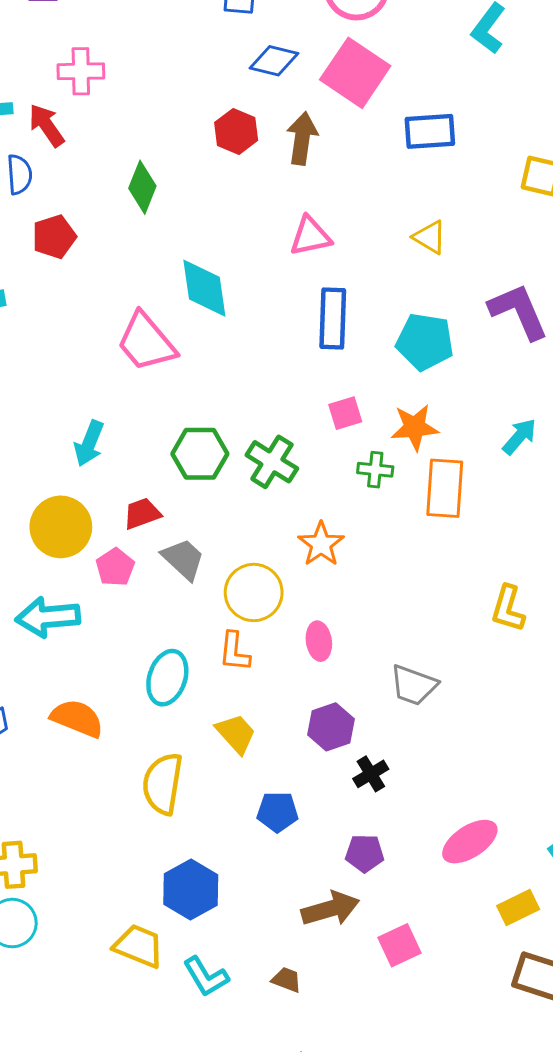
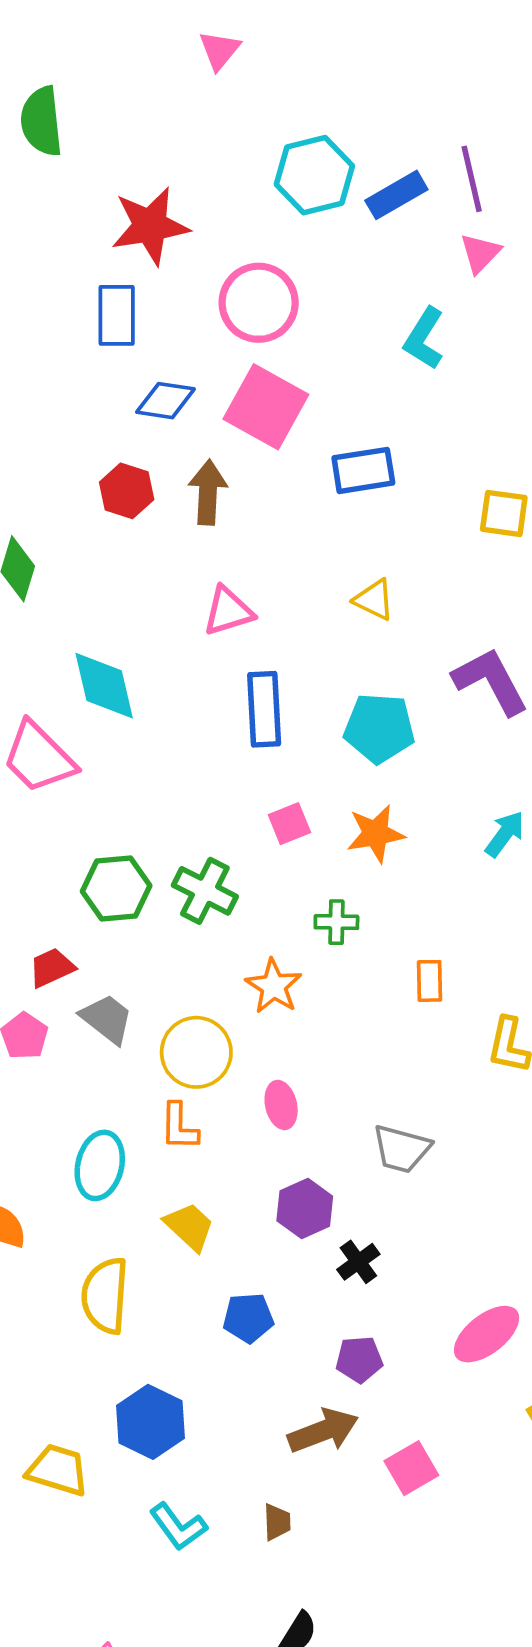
green cross: (375, 470) -> (336, 922), moved
orange rectangle: (445, 488) -> (429, 981), moved, size x0.6
yellow trapezoid: (139, 946) -> (58, 1470), moved
brown trapezoid: (287, 980) -> (277, 1522), turned 72

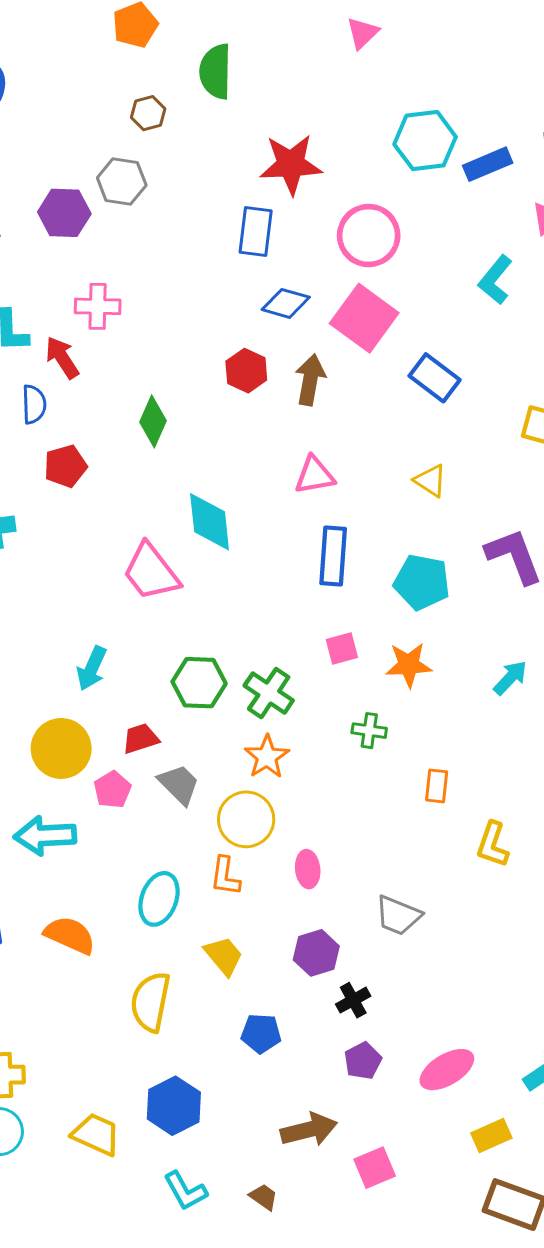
blue rectangle: (363, 470) -> (435, 378), turned 39
orange star: (274, 986) -> (267, 757), moved
purple pentagon: (359, 1359) -> (363, 1061), moved, turned -30
brown trapezoid: (277, 1522) -> (264, 1197), turned -60

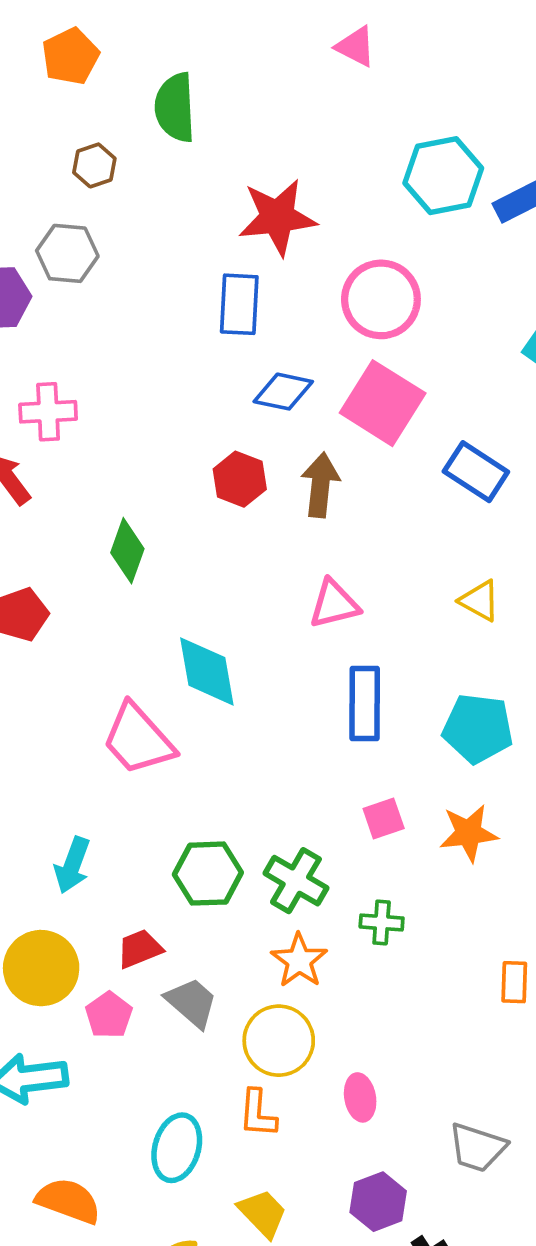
pink triangle: (363, 33) -> (356, 46), turned -45
green cross: (369, 731) -> (382, 922), moved

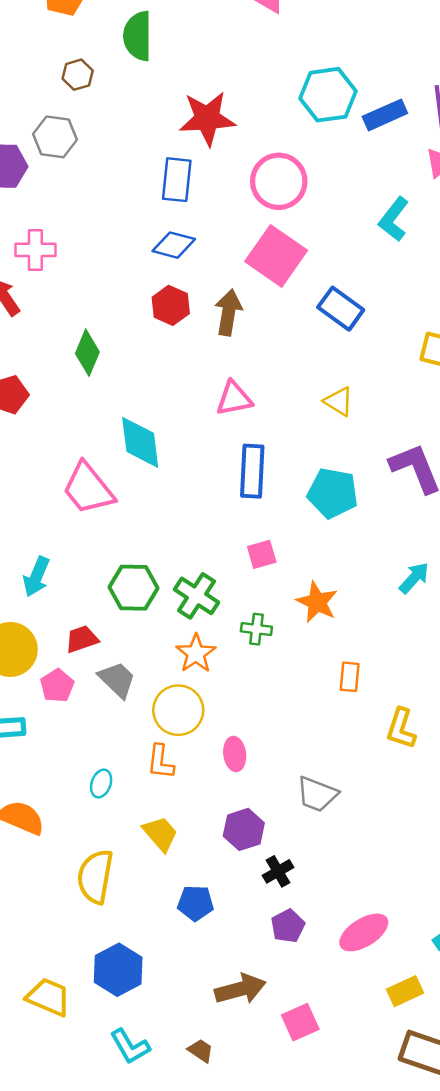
blue diamond: (283, 392) -> (174, 245), moved
orange star: (469, 833) -> (317, 602), moved, turned 30
cyan ellipse: (177, 1148) -> (101, 783), size x0.6

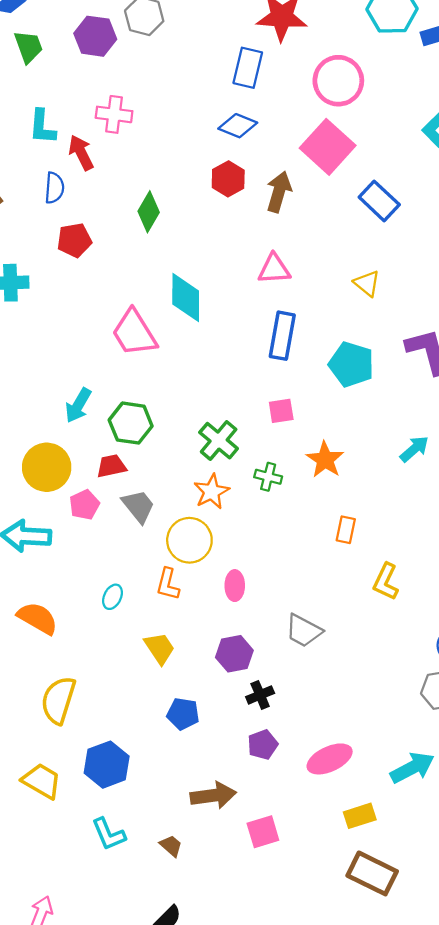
green hexagon: (133, 588) -> (131, 423), moved
yellow semicircle: (95, 876) -> (58, 700), moved

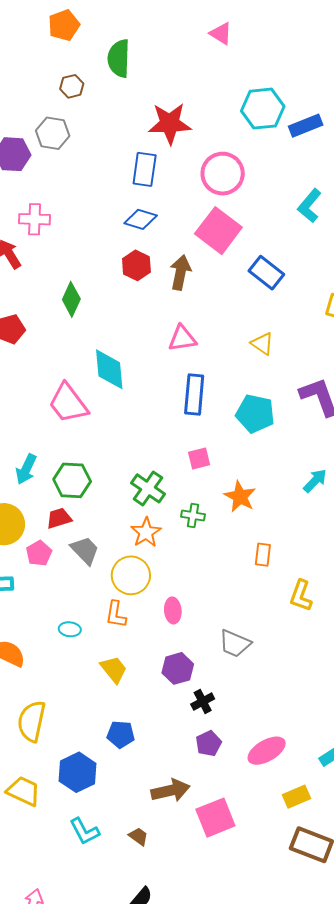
cyan ellipse: (113, 597) -> (70, 629), turned 75
blue pentagon: (183, 714) -> (121, 734), moved
pink square: (263, 832) -> (215, 818), size x1.4

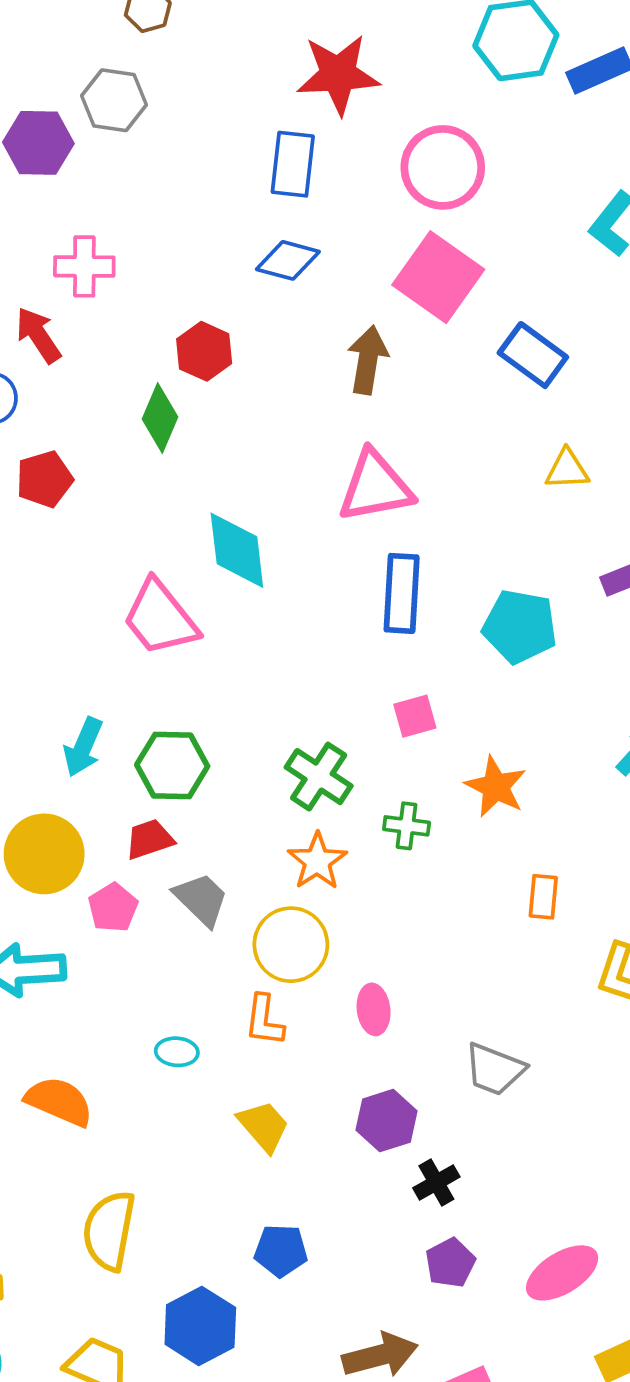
red hexagon: (136, 265) -> (204, 351), moved
pink triangle: (182, 338) -> (375, 487), size x1.4
yellow triangle: (262, 344) -> (567, 469), moved, turned -35

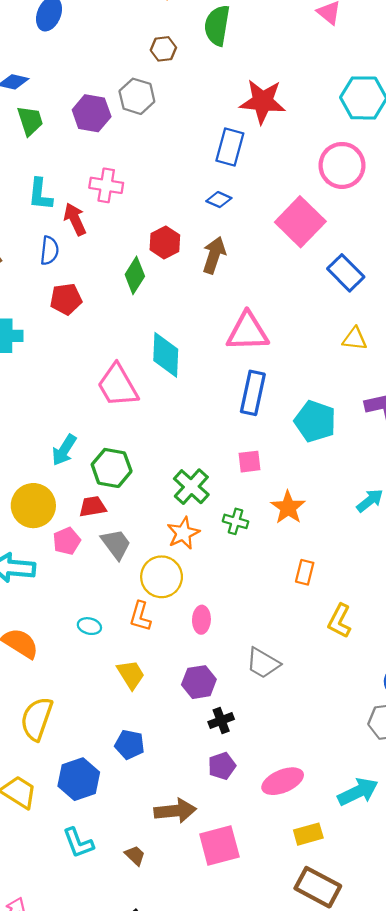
pink circle: (443, 167) -> (342, 165), moved
blue diamond: (288, 260) -> (219, 200), size x0.7
brown arrow: (368, 360) -> (214, 255), moved

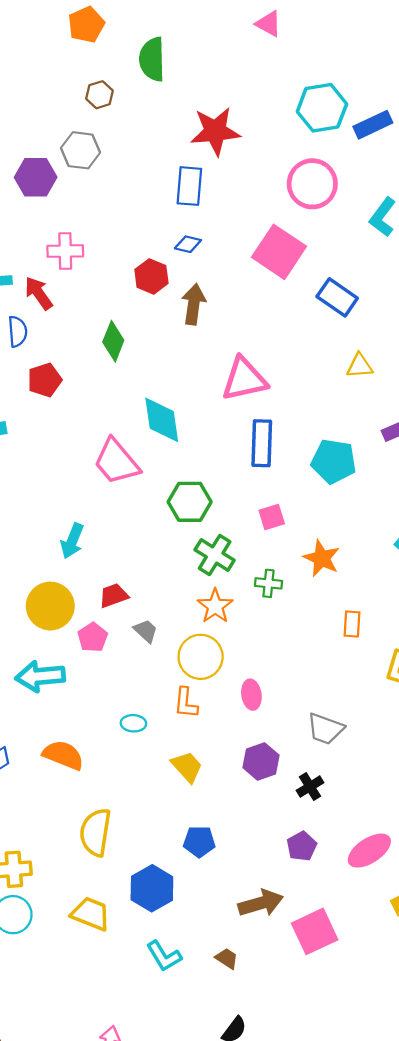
red hexagon: (165, 242) -> (151, 276), moved
green hexagon: (112, 468) -> (190, 502), moved
gray trapezoid: (116, 544) -> (146, 631), size x0.7
black cross: (221, 720) -> (310, 787), moved

